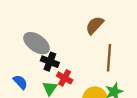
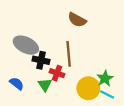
brown semicircle: (95, 25) -> (77, 20), turned -96
brown line: (109, 58) -> (69, 54), moved

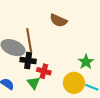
brown line: (69, 54) -> (29, 40), moved
green star: (105, 78) -> (86, 62), moved

